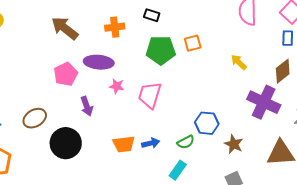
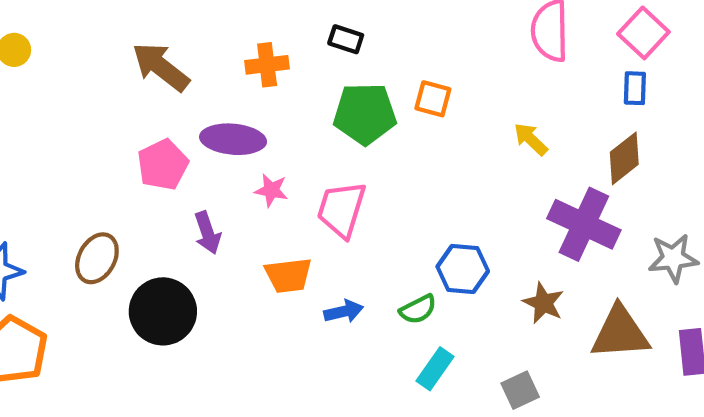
orange square: (193, 43) -> (433, 99), turned 30
brown ellipse: (35, 118) -> (97, 258), turned -30
orange trapezoid: (124, 144) -> (288, 275), moved
brown star: (234, 144) -> (543, 303), moved
cyan rectangle: (178, 170) -> (435, 369), moved

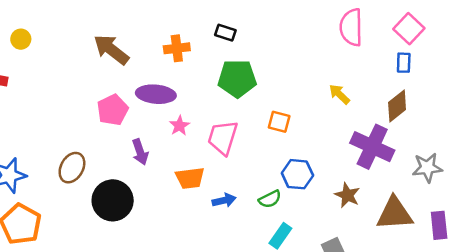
orange square: (433, 99) -> (279, 122), moved
pink star: (271, 190) -> (179, 126), turned 30

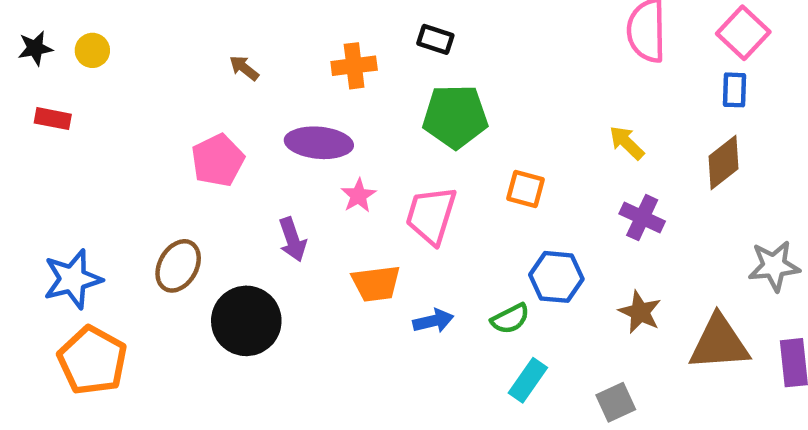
brown arrow: (111, 50) -> (244, 68), size x0.5
pink pentagon: (113, 110) -> (218, 160), moved
purple cross: (372, 147) -> (642, 218), moved, size x0.6

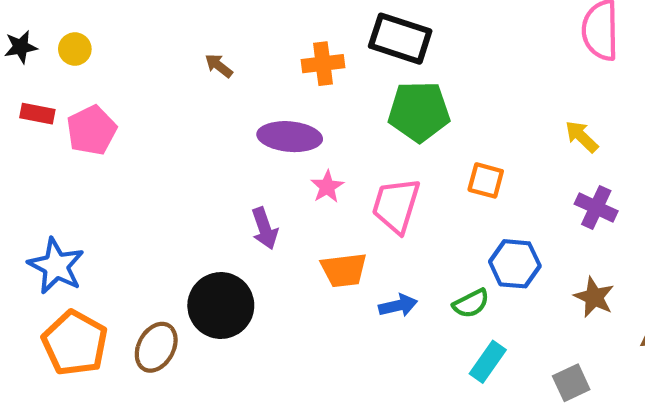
black rectangle: (435, 39) -> (400, 39), size x1.8
pink pentagon: (218, 160) -> (92, 130), moved
brown ellipse: (178, 266) -> (156, 347), moved
blue star: (73, 279) -> (56, 266), turned -30

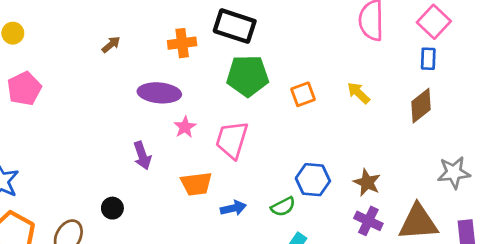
brown arrow: (219, 66) -> (111, 45), turned 102
orange square: (486, 180) -> (303, 94), moved, turned -35
purple cross: (596, 208) -> (368, 221), moved
brown star: (594, 297) -> (367, 182), moved
black circle: (221, 306) -> (112, 208), size x0.5

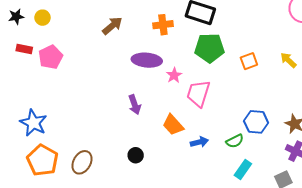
brown arrow: (111, 45) -> (112, 26), size x1.5
pink star: (185, 127) -> (174, 75), moved
orange trapezoid: (196, 184) -> (173, 125), turned 55
black circle: (112, 208) -> (136, 155), moved

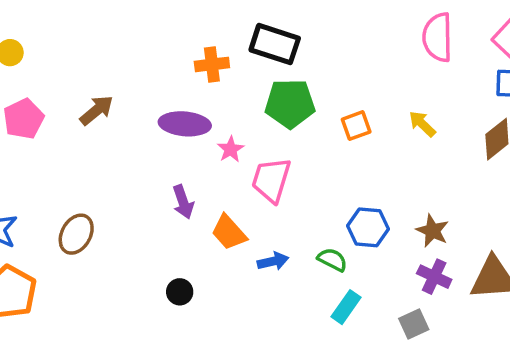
brown arrow: (112, 26) -> (97, 110), moved
purple arrow: (135, 105) -> (183, 202), moved
green semicircle: (235, 141) -> (332, 260), turned -126
black circle: (136, 155) -> (180, 292), moved
brown ellipse: (82, 162) -> (76, 234), moved

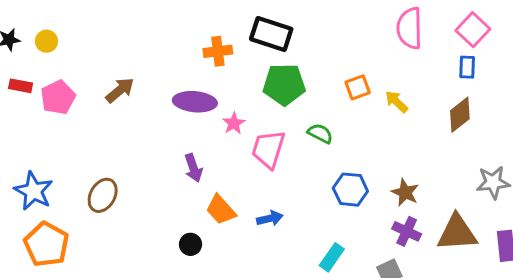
orange square: (356, 126) -> (358, 87), moved
orange trapezoid: (229, 232) -> (221, 210), moved
green semicircle: (332, 260) -> (320, 133), moved

